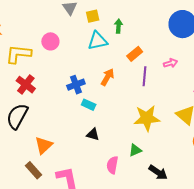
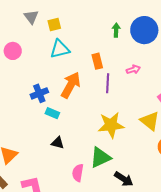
green arrow: (118, 26) -> (116, 30), moved
orange rectangle: (135, 54) -> (97, 61), turned -63
orange arrow: (107, 77) -> (71, 85), size x1.5
green triangle: (135, 150) -> (100, 157), size x1.6

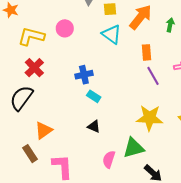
cyan triangle: (60, 49) -> (111, 34), turned 40
purple line: (108, 83) -> (153, 76), turned -42
orange arrow: (71, 85) -> (141, 17), moved

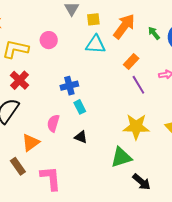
green arrow: (170, 25) -> (154, 33), turned -48
cyan triangle: (111, 34) -> (96, 44), turned -30
orange rectangle: (146, 52) -> (131, 62), turned 49
cyan rectangle: (94, 96) -> (80, 107), turned 32
pink semicircle: (109, 159) -> (53, 123), moved

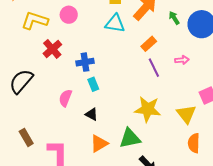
red cross: (19, 80) -> (52, 49), moved
orange triangle: (31, 143) -> (99, 143), moved

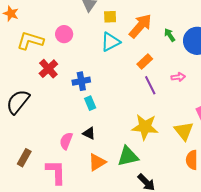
cyan triangle: (115, 24) -> (111, 42), turned -35
pink semicircle: (65, 98) -> (66, 141), moved
brown rectangle: (26, 137) -> (24, 158), turned 60

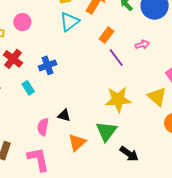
cyan rectangle: (90, 103) -> (28, 88), moved
green triangle: (128, 156) -> (106, 131), turned -30

